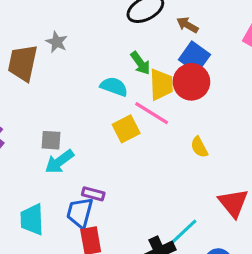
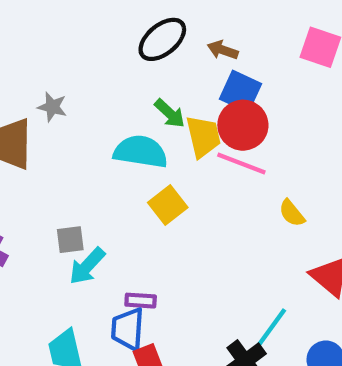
cyan semicircle: (114, 87) -> (141, 152), size x1.4
pink line: (152, 113) -> (241, 164), moved
yellow semicircle: (199, 147) -> (292, 213), moved

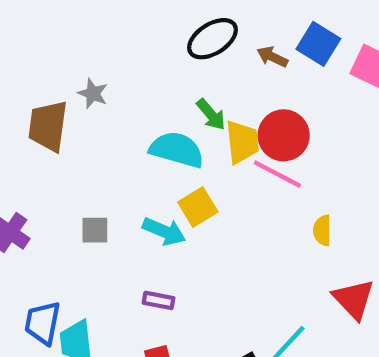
blue square: (240, 91) -> (318, 44), moved
yellow semicircle: (292, 213) -> (322, 230), turned 32
cyan arrow: (87, 266) -> (164, 231), moved, turned -117
blue trapezoid: (128, 329) -> (43, 323), moved

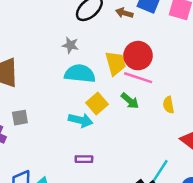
gray star: (93, 94) -> (70, 45), moved
green arrow: (211, 114) -> (130, 101), moved
gray square: (95, 230) -> (20, 118), moved

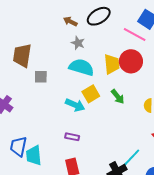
brown arrow: (124, 13) -> (70, 21), moved
pink line: (138, 78) -> (135, 35), moved
gray square: (20, 118) -> (41, 77), moved

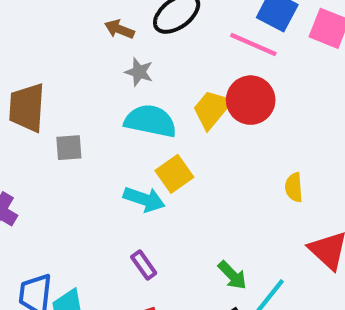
yellow trapezoid: (112, 64) -> (212, 109), turned -130
green arrow: (118, 97) -> (232, 275), moved
purple rectangle: (72, 137) -> (144, 265), turned 48

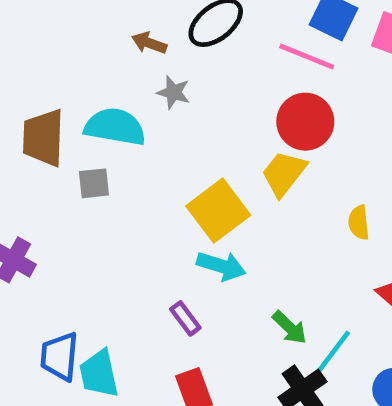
yellow trapezoid: (212, 109) -> (284, 173), moved
cyan semicircle: (150, 121) -> (115, 127), moved
yellow square: (174, 174) -> (218, 211), size x1.4
cyan arrow: (144, 199) -> (221, 266), moved

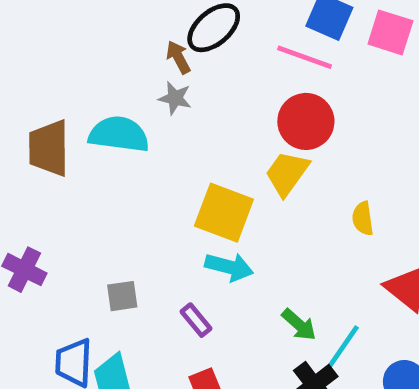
brown arrow: (149, 43) -> (178, 57), moved, turned 44
gray square: (94, 183) -> (122, 296), moved
yellow square: (218, 211) -> (224, 213), turned -30

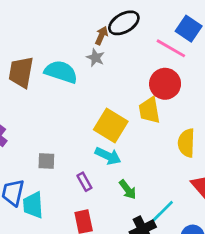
brown arrow: (178, 57) -> (101, 36), turned 42
yellow trapezoid: (287, 173) -> (149, 110), turned -56
yellow semicircle: (363, 219) -> (186, 143), size x1.5
green arrow: (299, 325) -> (128, 190), moved

